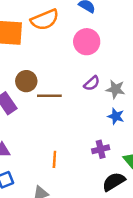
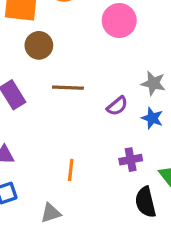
brown circle: (26, 81) -> (39, 45), moved
purple semicircle: (92, 83) -> (117, 106), moved
black semicircle: (114, 182) -> (145, 202), turned -75

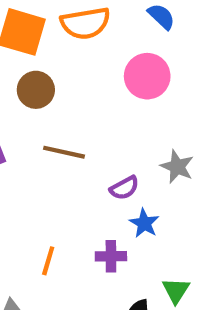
blue star: (152, 118) -> (144, 223), moved
purple cross: (131, 160) -> (111, 256), moved

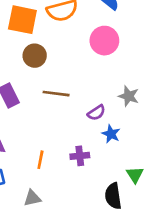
purple cross: (111, 256) -> (80, 156), moved
orange line: (48, 261) -> (40, 160), moved

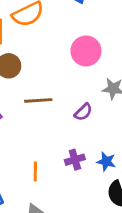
pink circle: (104, 41) -> (86, 51), moved
blue star: (111, 134) -> (106, 162), moved

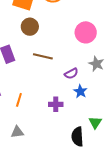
blue star: (106, 162) -> (80, 91), moved
orange line: (35, 171) -> (19, 100), moved

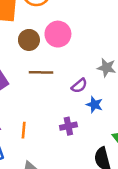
brown circle: (30, 27) -> (29, 40), moved
pink circle: (86, 32) -> (58, 34), moved

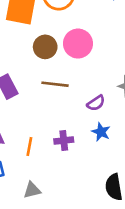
blue star: (94, 105) -> (101, 132), moved
purple cross: (68, 126) -> (64, 140), moved

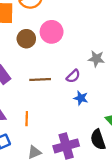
brown line: (55, 84) -> (40, 79), moved
purple cross: (64, 140) -> (66, 146), moved, size x1.6

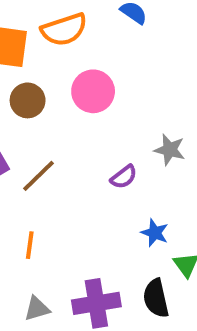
brown circle: (26, 39) -> (28, 100), moved
brown line: (40, 79) -> (39, 176), moved, turned -48
blue star: (81, 98) -> (155, 233), moved

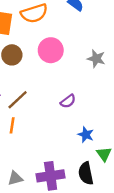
gray star: (170, 150) -> (96, 59), moved
orange line: (30, 245) -> (12, 125), moved

